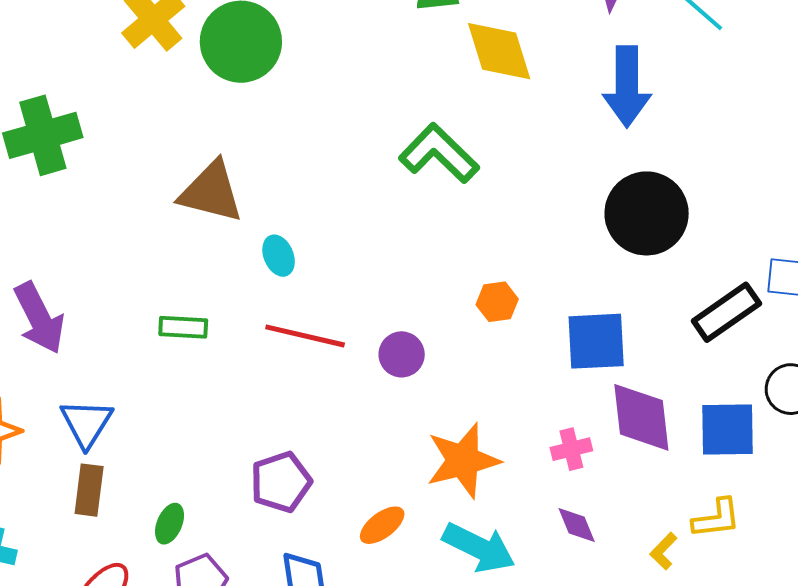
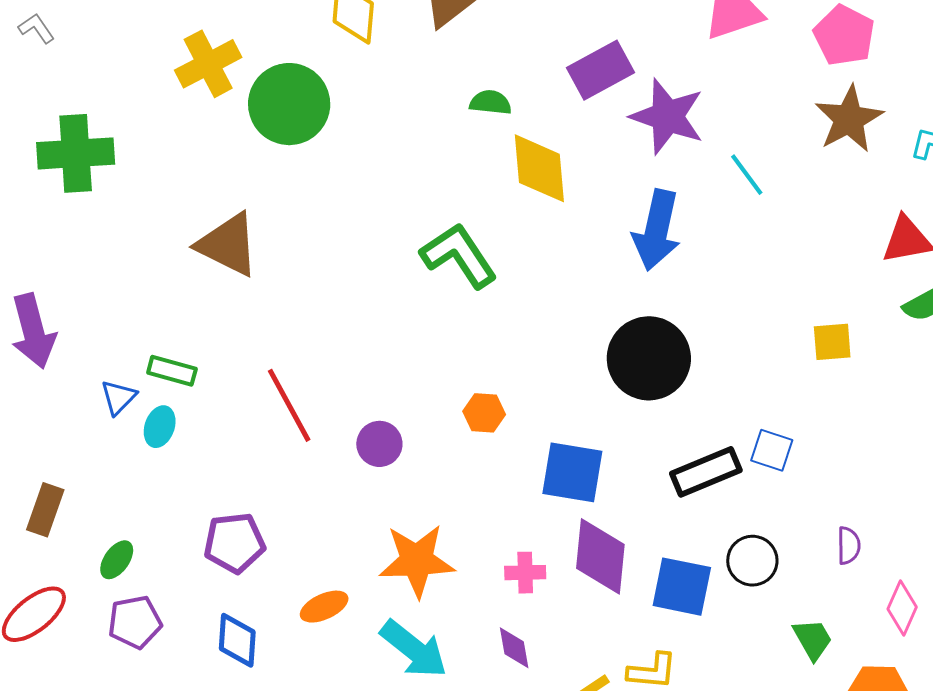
cyan ellipse: (279, 256) -> (160, 427), moved, turned 30
red line: (305, 336) -> (289, 405), turned 36
blue triangle: (86, 423) -> (118, 397), moved, size x0.7

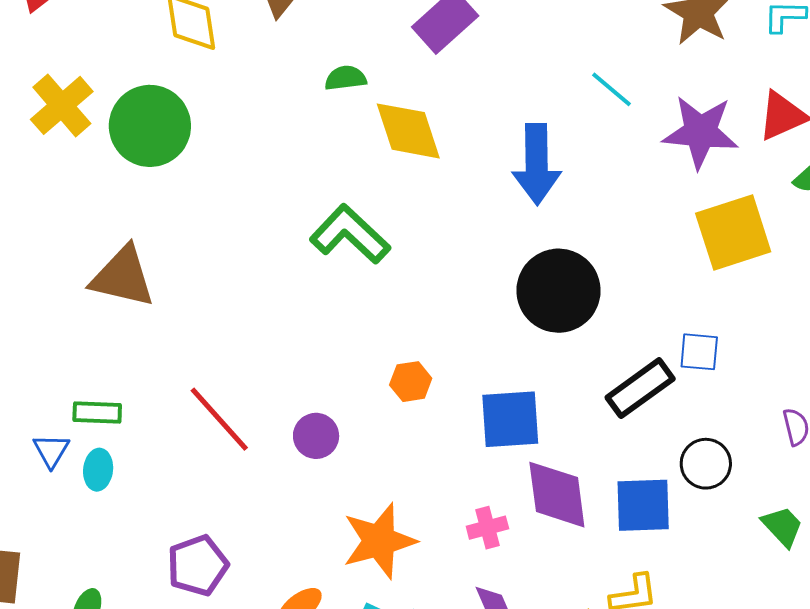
purple star: (667, 116) -> (700, 132), moved
yellow square: (832, 342) -> (733, 233), size x1.8

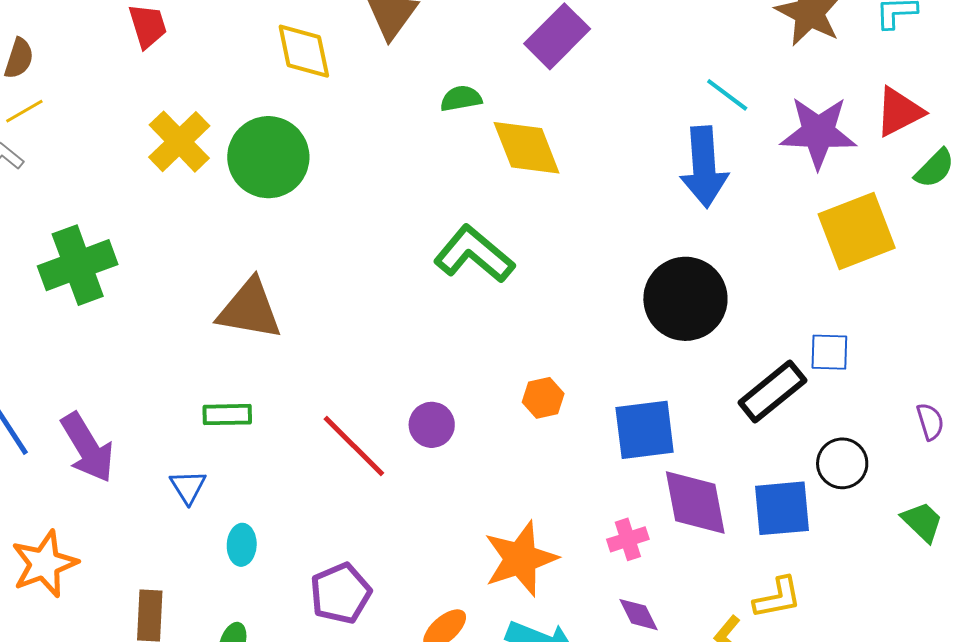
blue arrow: (537, 164) -> (704, 167), moved
green rectangle: (97, 412) -> (227, 415), moved
purple circle: (316, 436) -> (432, 425), moved
cyan ellipse: (98, 470) -> (242, 545), moved

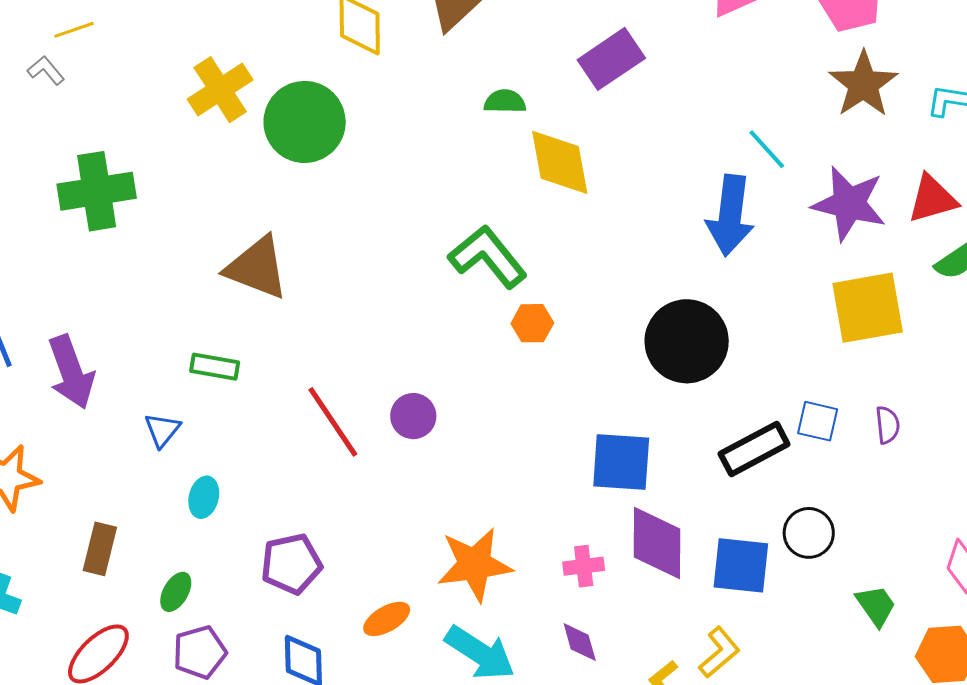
orange hexagon: (543, 398) -> (532, 323), moved
purple semicircle: (930, 422) -> (887, 425), moved
yellow L-shape: (778, 598) -> (719, 652), turned -40

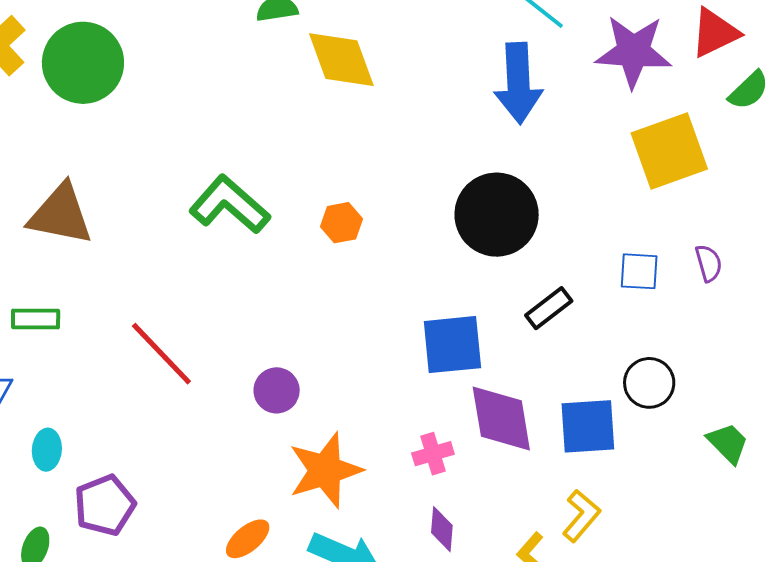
green L-shape: (488, 257) -> (230, 205), moved
purple circle: (413, 416) -> (277, 390), moved
black rectangle: (754, 449) -> (549, 308), moved, size x0.7
purple pentagon: (291, 564) -> (105, 505), moved
purple diamond: (580, 642) -> (442, 529), turned 30

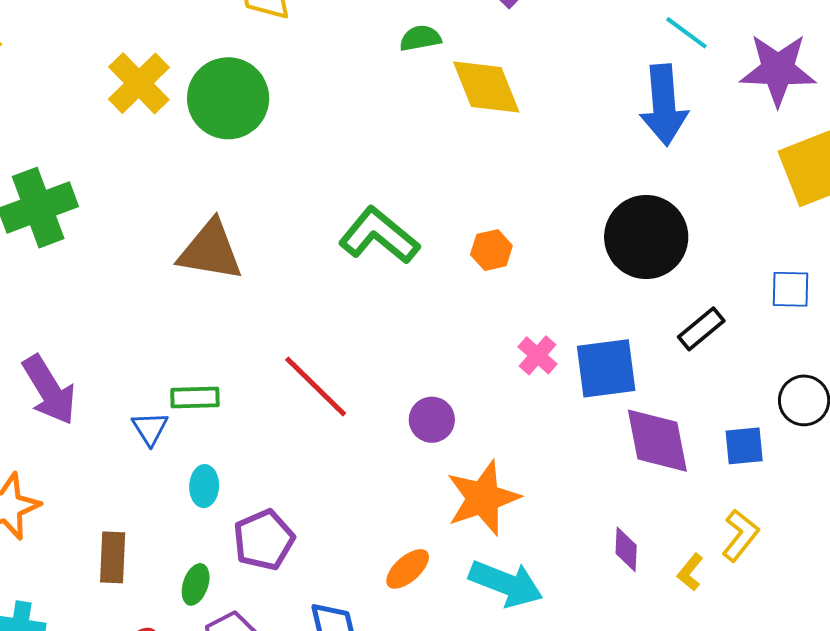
green rectangle: (36, 319) -> (195, 397), moved
blue square: (588, 426) -> (744, 446), size x0.7
pink cross: (433, 454) -> (537, 355), moved, turned -30
purple diamond: (442, 529) -> (626, 549), moved

